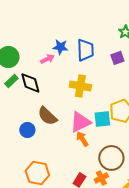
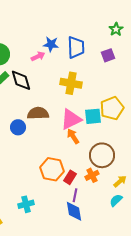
brown semicircle: (47, 116) -> (38, 113), turned 135
orange hexagon: (37, 173) -> (52, 169), moved

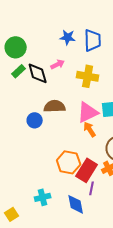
pink arrow: (38, 56) -> (58, 64), moved
red rectangle: (70, 177) -> (87, 170), size x1.6
blue diamond: (74, 211) -> (76, 204), moved

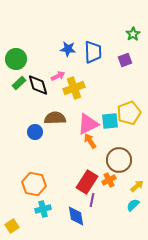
yellow cross: (88, 76) -> (74, 88), moved, turned -30
orange hexagon: (69, 162) -> (34, 184), moved

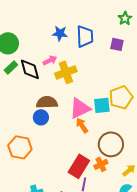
purple square: (125, 60) -> (117, 44), turned 32
blue circle: (35, 132) -> (41, 117), moved
orange hexagon: (34, 184) -> (20, 147), moved

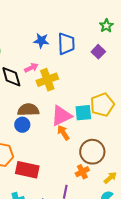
purple square: (117, 44) -> (98, 52), turned 32
red rectangle: (79, 166) -> (27, 170), moved, turned 70

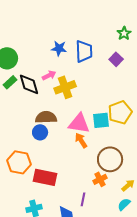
pink triangle: (61, 116) -> (79, 123), turned 35

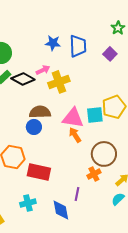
black diamond: (29, 84) -> (23, 79), turned -45

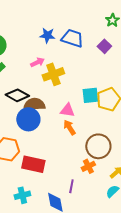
blue trapezoid: (78, 46) -> (72, 38), turned -70
black diamond: (23, 79) -> (17, 95), moved
cyan square: (95, 115) -> (90, 95), moved
pink triangle: (73, 118) -> (67, 110), size x0.7
blue circle: (34, 127) -> (28, 119), size x1.5

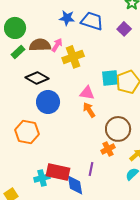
pink arrow: (37, 62) -> (57, 45), turned -32
brown semicircle: (34, 104) -> (40, 45), moved
red rectangle: (33, 164) -> (58, 172), moved

